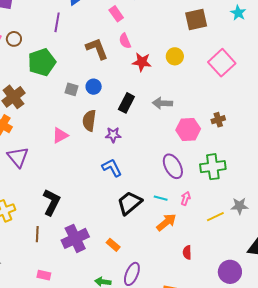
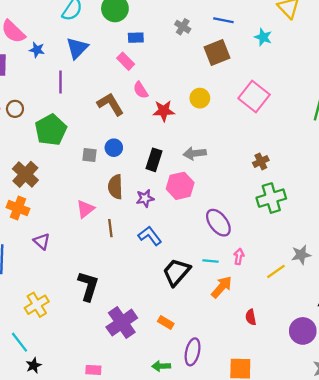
pink hexagon: (188, 129) -> (180, 186), moved
purple triangle: (18, 157) -> (42, 241), size x0.7
green cross: (213, 167) -> (271, 198), moved
brown line: (37, 234) -> (110, 228), moved

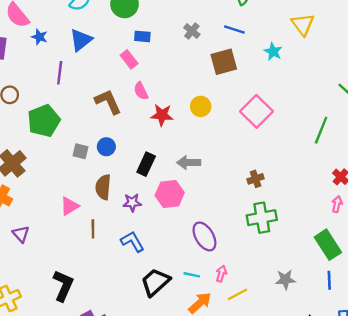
yellow line: (276, 271) -> (237, 294), moved

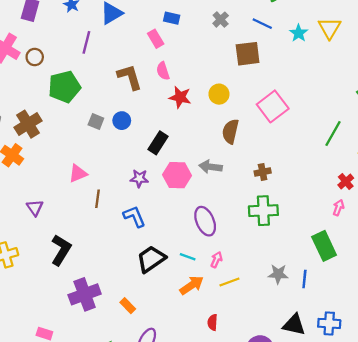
cyan star: (273, 52) -> (299, 33), moved
gray arrow: (189, 163) -> (211, 167), moved
brown semicircle: (103, 187) -> (230, 131), moved
purple triangle: (21, 234) -> (35, 208), moved
blue line: (329, 280) -> (304, 279), moved

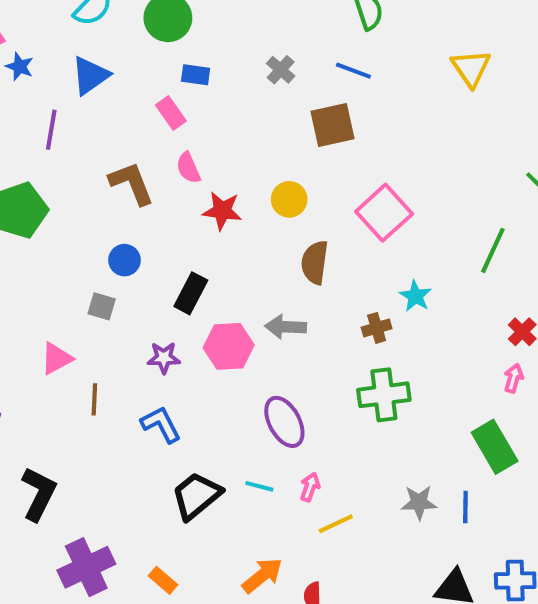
cyan star: (299, 33) -> (415, 296), moved
gray square: (96, 122) -> (102, 306), moved
orange arrow: (192, 285) -> (262, 575), moved

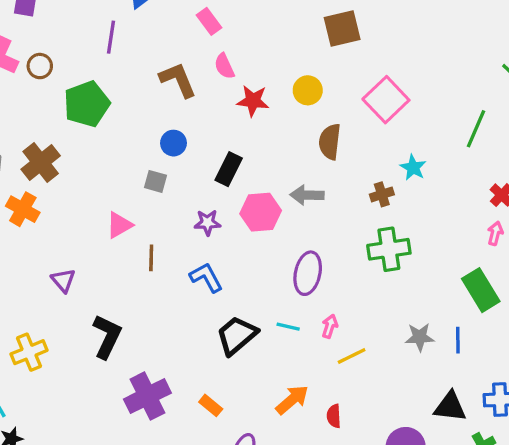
purple ellipse: (284, 422) -> (308, 273), turned 42

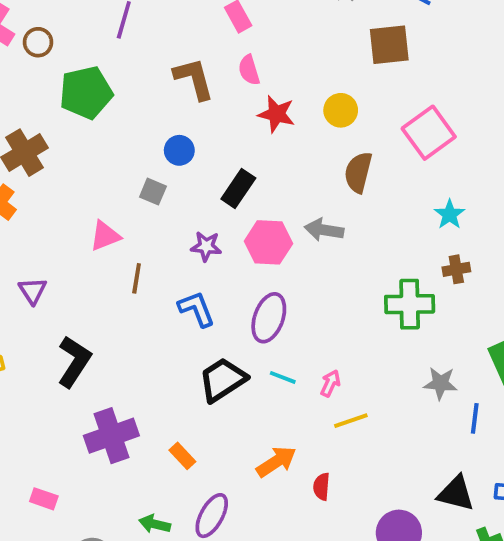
brown cross: (382, 194) -> (456, 269), moved
purple ellipse: (308, 273) -> (269, 318), moved
gray star: (420, 337) -> (440, 383), moved

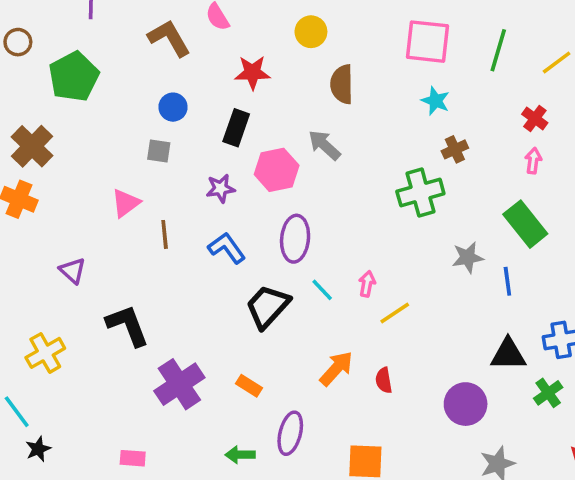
red star: (276, 114) -> (252, 73), moved
pink square: (429, 133) -> (428, 42), moved, turned -33
gray arrow: (324, 230) -> (324, 145), turned 48
black L-shape: (74, 361) -> (128, 325), turned -39
cyan line: (283, 377) -> (322, 290), turned 40

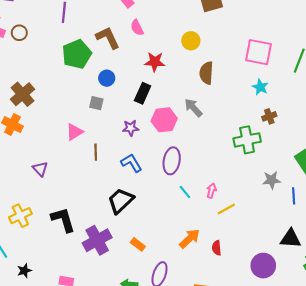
green pentagon: (74, 77) -> (77, 54), moved
black trapezoid: (268, 306) -> (121, 201), moved
black L-shape: (128, 325) -> (63, 220), moved
black star: (38, 449) -> (24, 271), moved

